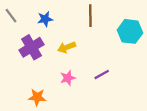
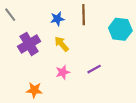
blue star: (45, 19) -> (57, 19), moved
yellow arrow: (67, 47) -> (62, 44), turned 70

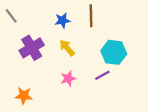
cyan hexagon: (120, 29) -> (114, 52), moved
orange star: (34, 90) -> (24, 96), moved

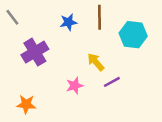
yellow arrow: (67, 48) -> (96, 62), moved
cyan hexagon: (114, 52) -> (133, 35), moved

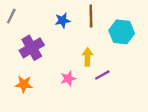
gray line: (12, 17) -> (11, 16), turned 63
yellow arrow: (96, 62) -> (88, 57), turned 42
orange star: (26, 104) -> (24, 84), moved

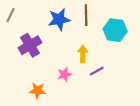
blue star: (62, 20) -> (59, 19), size x1.5
orange star: (24, 84) -> (38, 91), moved

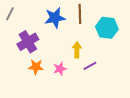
orange star: (38, 91) -> (36, 67), moved

